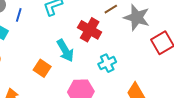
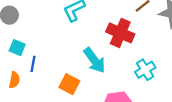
blue line: (19, 15) -> (33, 64), moved

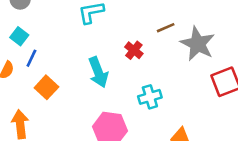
red cross: (120, 33) -> (134, 50), size x0.6
orange square: (69, 84) -> (46, 87), moved

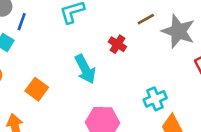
blue line: (31, 58) -> (22, 22), moved
cyan cross: (150, 97) -> (155, 99), moved

